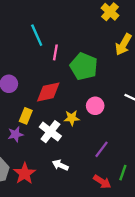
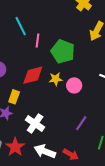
yellow star: (72, 118) -> (56, 79), moved
white cross: (50, 132) -> (35, 124), moved
white arrow: (60, 165) -> (45, 151), moved, size x1.5
red arrow: (102, 182) -> (71, 154), moved

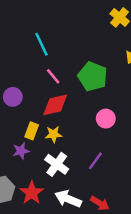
pink line: (38, 40) -> (53, 76), moved, turned -48
yellow star: (56, 79) -> (54, 134), moved
purple line: (81, 123) -> (95, 161), moved

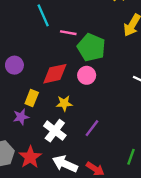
pink line: (53, 76) -> (68, 33), moved, turned -42
pink circle: (106, 119) -> (87, 75), moved
yellow star: (54, 134) -> (64, 103), moved

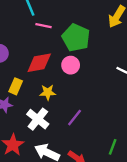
pink line: (68, 33) -> (44, 26), moved

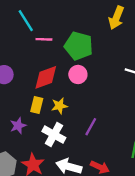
yellow rectangle: (16, 86) -> (37, 105), moved

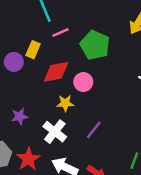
pink line: (44, 39) -> (61, 33), turned -35
pink circle: (78, 74) -> (83, 82), moved
yellow rectangle: (37, 105) -> (33, 50), moved

